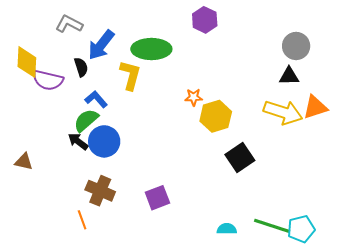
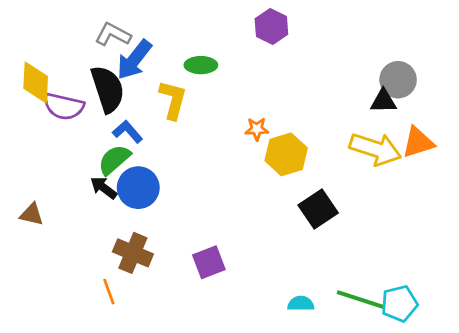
gray L-shape: (69, 24) -> (113, 34), moved
gray circle: (296, 46) -> (398, 80), moved
green ellipse: (151, 49) -> (201, 65), size x0.6
black semicircle: (81, 67) -> (108, 89), size x1.8

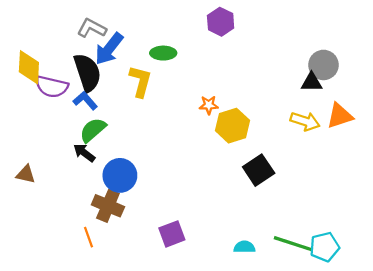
blue L-shape: (128, 132) -> (85, 101), moved
yellow arrow: (375, 149) -> (305, 121), size x0.7
blue circle: (138, 188) -> (120, 175), moved
purple square: (209, 262) -> (172, 234), moved

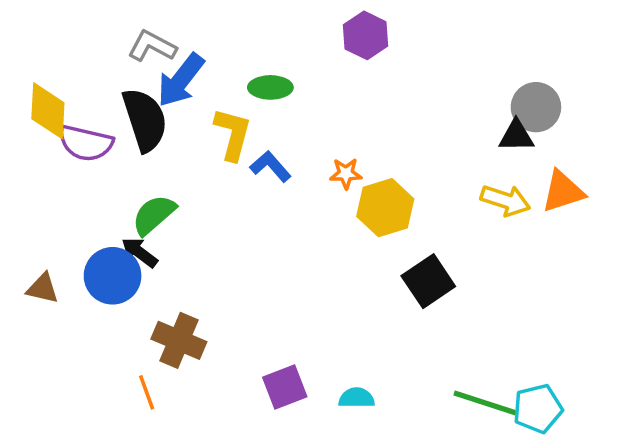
blue L-shape: (85, 101) -> (270, 166), moved
blue circle: (120, 175) -> (113, 276), moved
cyan semicircle: (244, 247) -> (357, 398), moved

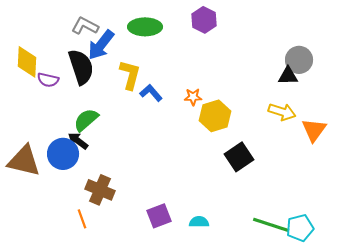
green ellipse: (270, 87) -> (145, 27), moved, size x1.4
purple semicircle: (86, 143) -> (48, 80), size x0.7
orange triangle: (563, 191) -> (314, 130), moved, turned -36
brown triangle: (43, 288) -> (24, 161), size x1.8

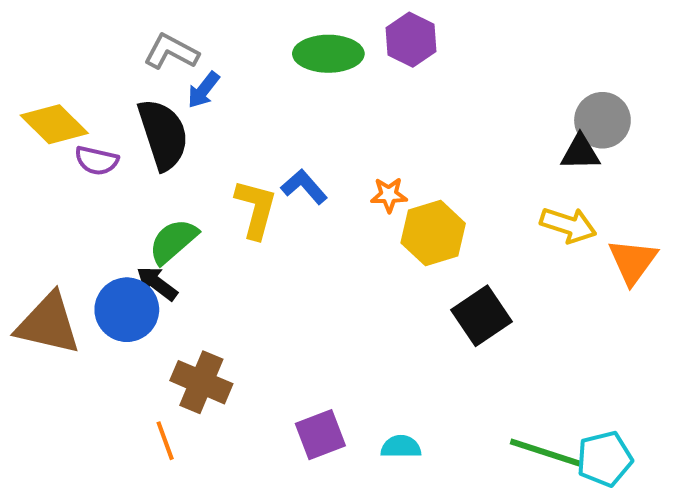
green ellipse: (145, 27) -> (328, 54), moved
blue arrow: (101, 45) -> (203, 90), size x0.6
yellow diamond: (27, 62) -> (54, 124), turned -48
yellow L-shape: (130, 75) -> (256, 209), moved

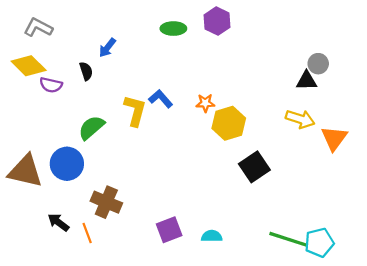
gray L-shape: (171, 52) -> (38, 27), moved
green ellipse: (328, 54) -> (173, 29), size x0.7
gray circle: (602, 120) -> (318, 64), size x0.7
black semicircle: (163, 134) -> (86, 71), size x0.5
black arrow: (157, 283) -> (58, 222), moved

